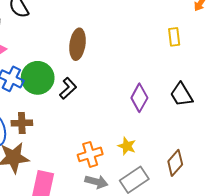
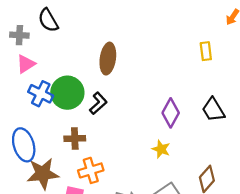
brown cross: (22, 123) -> (75, 138), moved
yellow star: (127, 146) -> (161, 149), moved
orange cross: (90, 154) -> (91, 170), moved

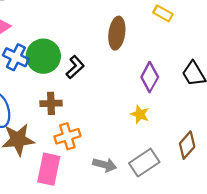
yellow rectangle: (206, 51) -> (163, 13), moved, turned -54
brown ellipse: (108, 59) -> (117, 33), moved

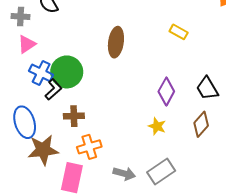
brown ellipse: (117, 33) -> (116, 42), moved
black L-shape: (75, 67) -> (53, 89), moved
brown diamond: (187, 145) -> (201, 124), moved

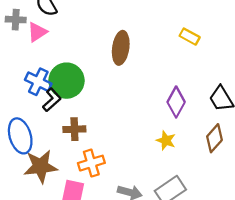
pink triangle: (27, 44) -> (37, 32), moved

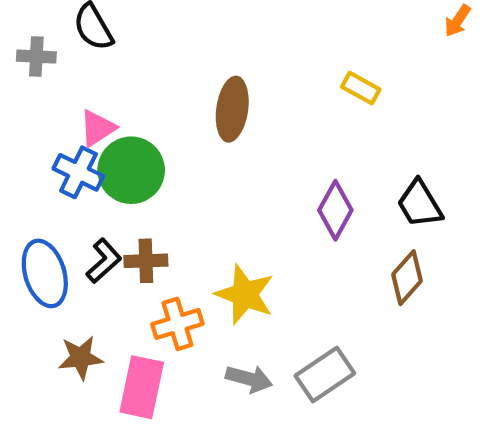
pink triangle: (37, 32) -> (97, 128), moved
black L-shape: (52, 100) -> (104, 261), moved
yellow star: (166, 140) -> (245, 294), moved, size x1.6
brown star: (41, 166) -> (81, 358), moved, size x0.7

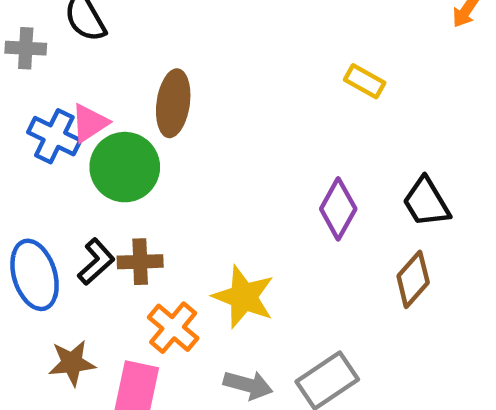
brown ellipse: (232, 109) -> (173, 103), moved
blue cross: (78, 172) -> (54, 136), moved
orange cross: (177, 324) -> (173, 328), turned -33

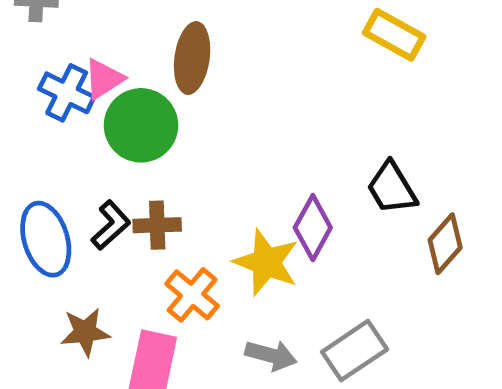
yellow rectangle: (365, 81) -> (394, 35), size x1.4
black trapezoid: (426, 202) -> (392, 188), moved
purple diamond: (338, 209) -> (313, 228), moved

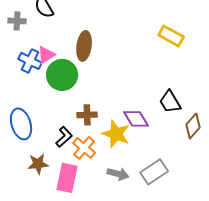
black L-shape: (111, 225) -> (64, 137), moved
brown cross: (157, 225) -> (87, 115), moved
purple diamond: (313, 228) -> (136, 119), turned -60

